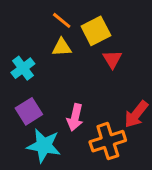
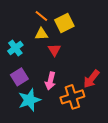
red triangle: (112, 59) -> (54, 50), moved
cyan star: (44, 146) -> (29, 100), turned -30

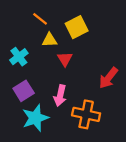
orange line: (41, 16) -> (40, 19), moved
red arrow: (91, 79) -> (108, 78), moved
orange cross: (72, 97) -> (86, 114), turned 30

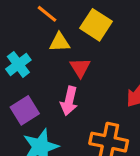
yellow square: (77, 27) -> (96, 25), turned -30
pink arrow: (60, 96) -> (69, 101), moved

